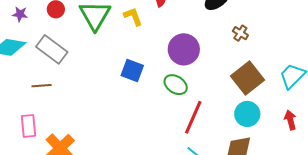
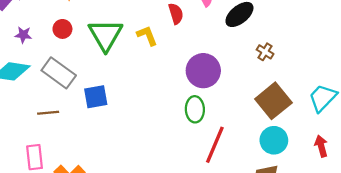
blue square: (132, 71) -> (96, 97), moved, turned -30
green ellipse: (176, 85) -> (195, 109), turned 55

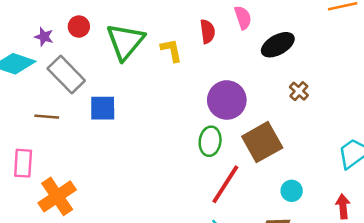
purple star: (23, 35) -> (44, 37), moved
brown square: (273, 101) -> (262, 142), moved
cyan circle: (274, 140) -> (292, 191), size x0.7

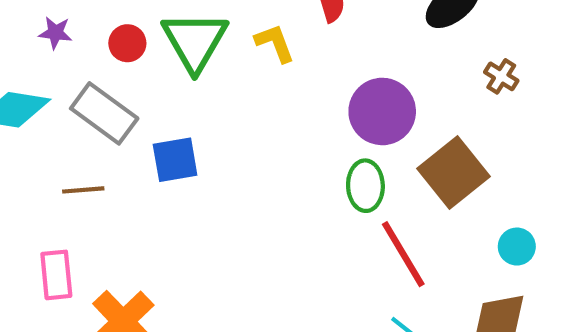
red circle: (79, 27) -> (127, 43), moved
purple star: (44, 37) -> (55, 33), moved
red line: (225, 184) -> (403, 254), turned -54

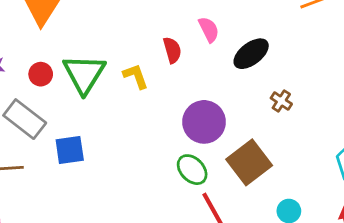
green ellipse: (365, 186) -> (192, 170), turned -44

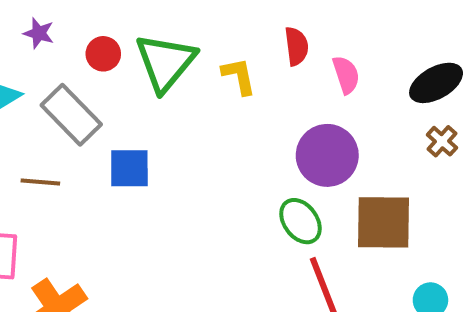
pink semicircle: (209, 30) -> (346, 75), moved
black ellipse: (251, 54) -> (436, 83), moved
brown square: (249, 162) -> (384, 222), turned 30

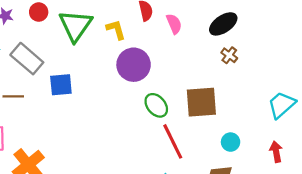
red circle: (103, 54) -> (39, 12), moved
purple circle: (327, 155) -> (134, 65), moved

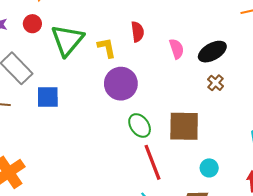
pink semicircle: (174, 24) -> (177, 49), moved

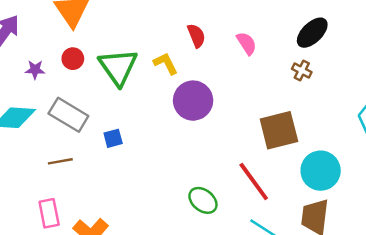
black ellipse: (212, 52) -> (312, 33), moved
blue square: (48, 97) -> (113, 138), size x0.7
green ellipse: (140, 125) -> (203, 200), moved
cyan circle: (209, 168) -> (321, 171), size x1.8

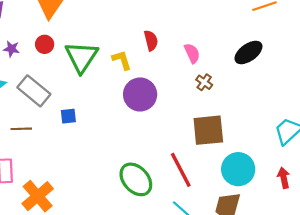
brown cross: (302, 71) -> (204, 82), moved
green ellipse: (203, 200) -> (136, 179), size x1.4

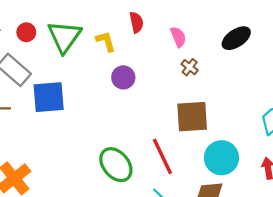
red circle: (45, 44) -> (26, 32), moved
purple circle: (140, 94) -> (123, 77), size x0.7
blue square: (68, 116) -> (49, 97), size x2.0

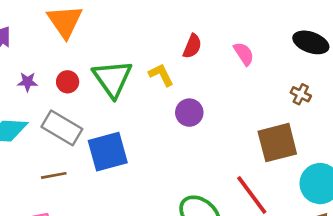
red semicircle: (136, 22) -> (192, 46), turned 45
black ellipse: (236, 38) -> (311, 42), turned 64
brown cross: (190, 67) -> (301, 94), moved

